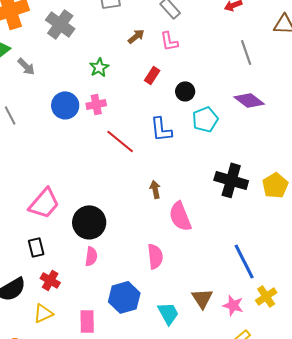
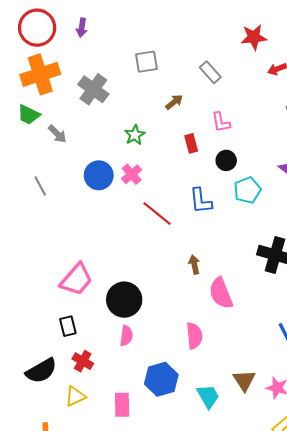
pink L-shape: (169, 41) -> (221, 122), moved
red rectangle: (152, 75) -> (191, 143), turned -48
pink cross: (96, 104) -> (132, 174), turned -30

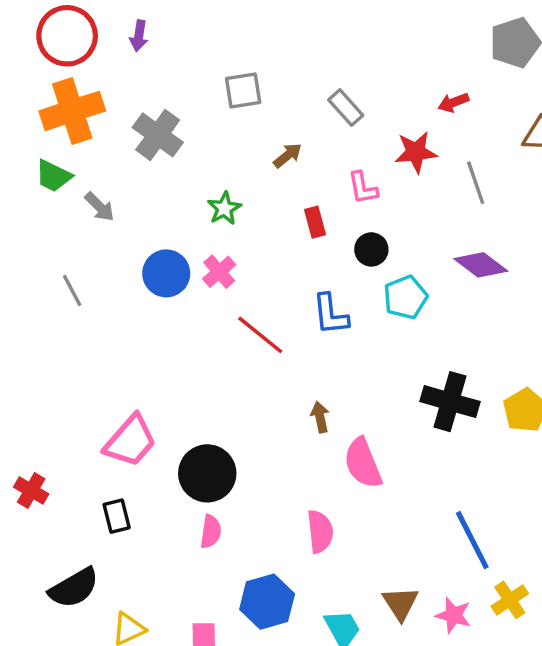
red star: (254, 37) -> (416, 152), moved
red cross: (83, 361) -> (31, 490), moved

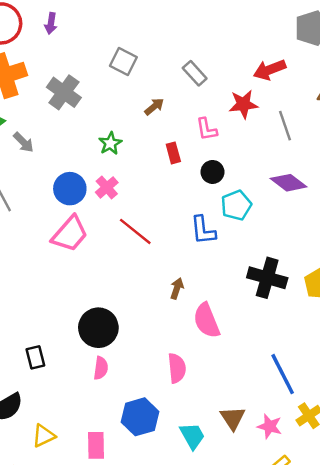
gray square: (243, 90) -> (123, 61), turned 36
red arrow: (453, 102) -> (270, 70), size x1.5
blue L-shape: (330, 314) -> (203, 230), moved
brown arrow: (320, 417) -> (177, 288), turned 30
pink trapezoid: (130, 441) -> (70, 234), moved

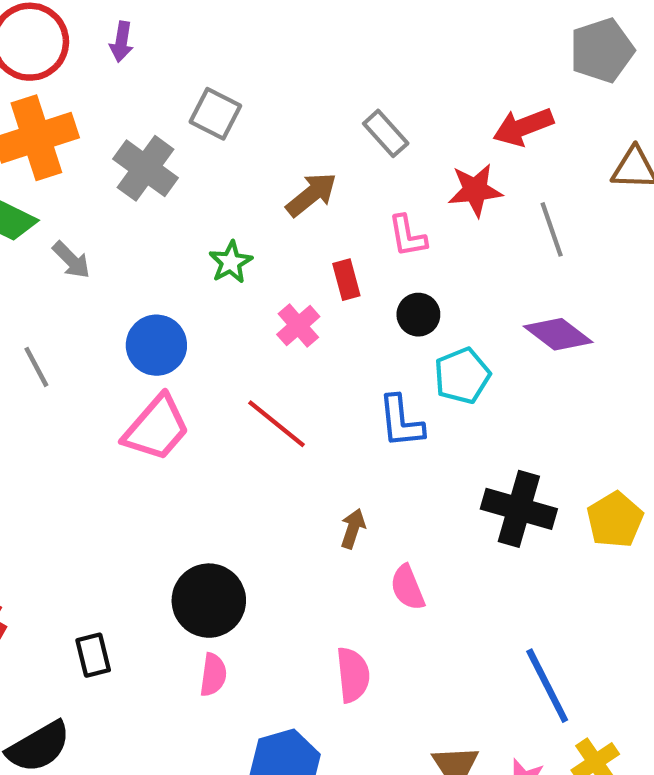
gray square: (123, 61) -> (215, 114), moved
brown arrow: (154, 107) -> (311, 195), size x1.4
pink cross: (107, 187) -> (298, 325), moved
pink semicircle: (207, 321) -> (407, 587), size x0.7

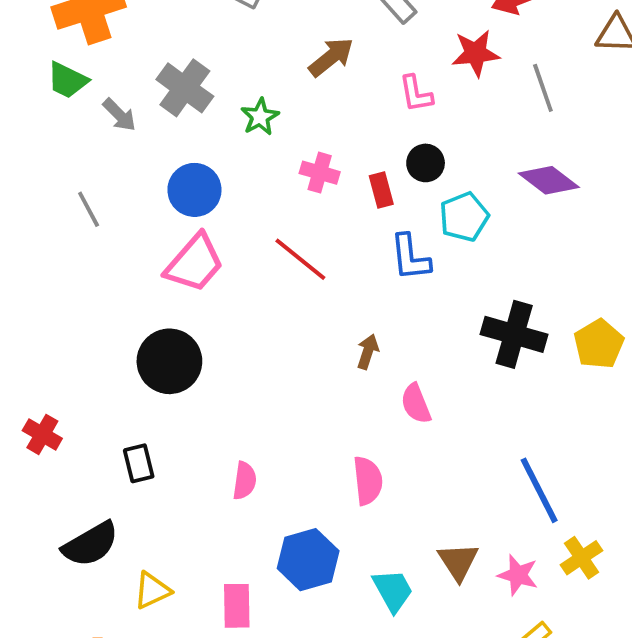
gray cross: (146, 168) -> (185, 88), moved
red rectangle: (346, 280) -> (381, 190), moved
pink cross: (298, 325) -> (320, 173), turned -33
black circle: (209, 601) -> (169, 361), moved

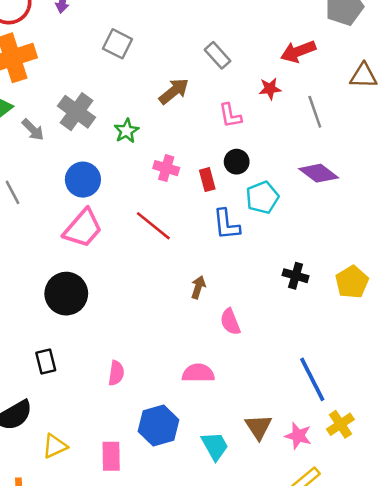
red star: (476, 53) -> (270, 89), size x0.7
black cross: (514, 334) -> (296, 276), size x0.6
pink semicircle: (368, 481) -> (198, 373), turned -84

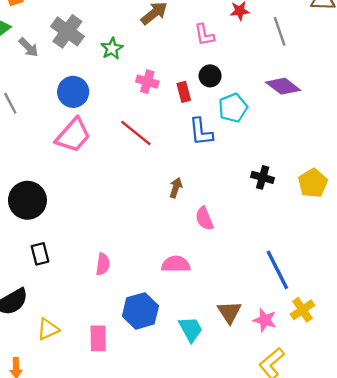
black circle: (66, 294) -> (27, 200), moved

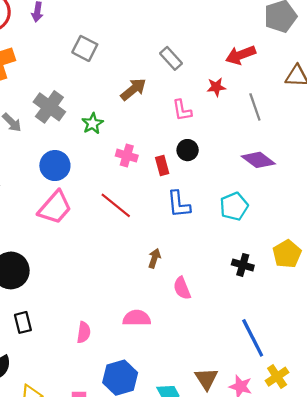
cyan pentagon: (233, 108) -> (234, 206), moved
black cross: (263, 177) -> (243, 265), moved
pink semicircle: (176, 264) -> (137, 318), moved

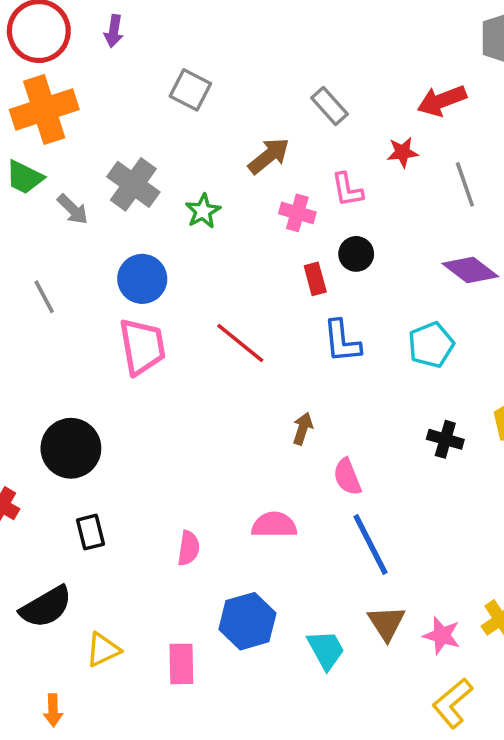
pink cross: (127, 156) -> (297, 213), moved
pink trapezoid: (55, 208) -> (142, 347), turned -51
blue line: (253, 338) -> (370, 545), moved

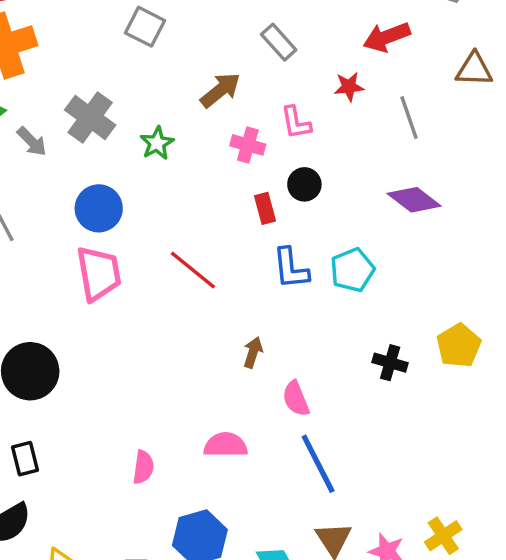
cyan pentagon: (431, 345) -> (352, 270), moved
black rectangle: (91, 532) -> (25, 459), moved

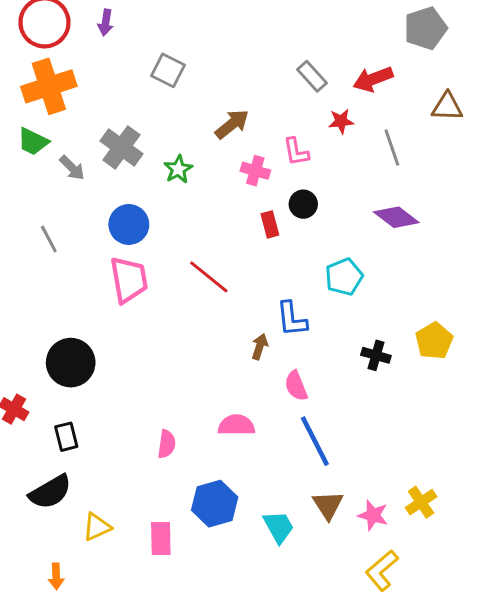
gray rectangle: (279, 42) -> (312, 76), moved
blue L-shape: (291, 268) -> (292, 319), moved

